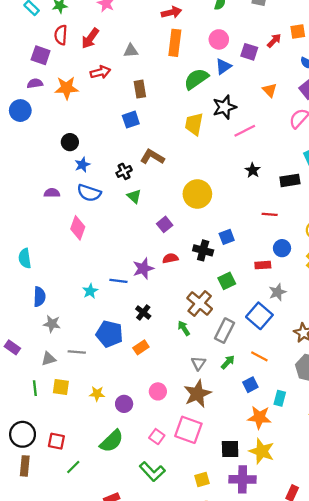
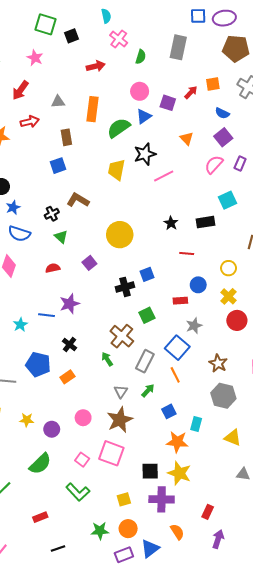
orange rectangle: (175, 43) -> (93, 109), moved
black star: (253, 170) -> (171, 223), moved
black cross: (203, 250) -> (125, 287), turned -30
red semicircle: (170, 258) -> (53, 268), moved
orange line: (259, 356) -> (175, 375), moved, turned 35

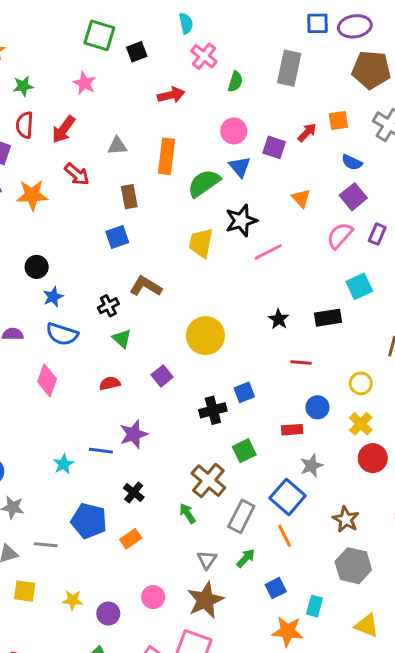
blue triangle: (144, 116) -> (240, 167), turned -35
red arrow: (30, 122) -> (77, 174), turned 54

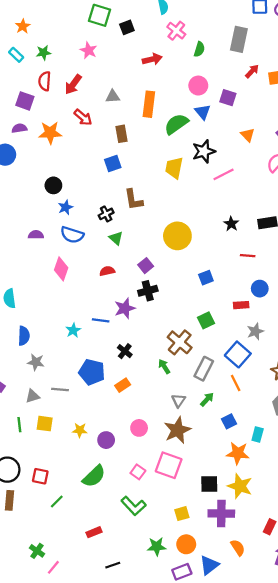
red arrow: (307, 132) -> (252, 71), moved
brown L-shape: (146, 286) -> (134, 200), turned -130
black cross: (213, 410) -> (148, 291), moved

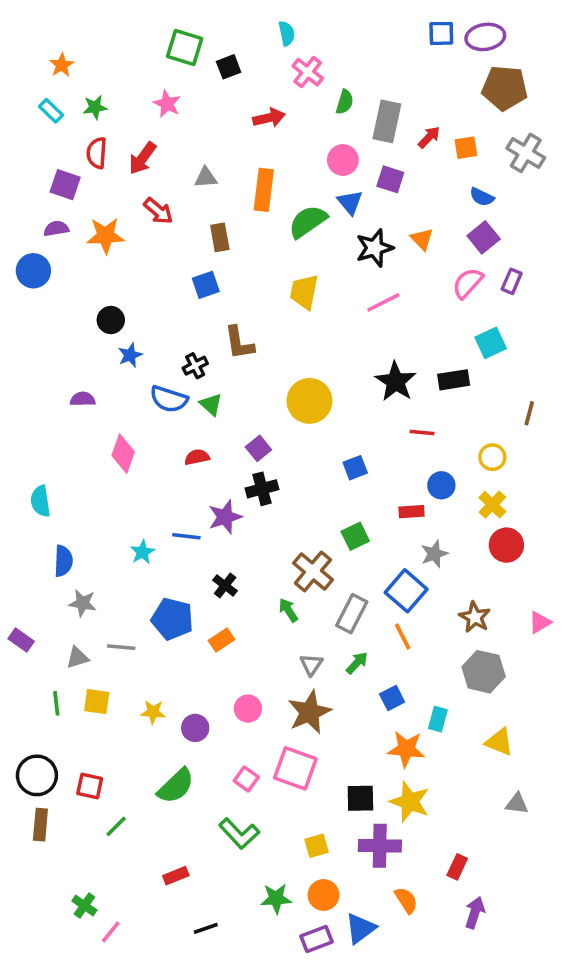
gray rectangle: (239, 39) -> (387, 121), moved
black star: (204, 151) -> (375, 248), moved
black star: (231, 224) -> (396, 382), size x1.6
blue semicircle: (72, 235) -> (169, 399), moved

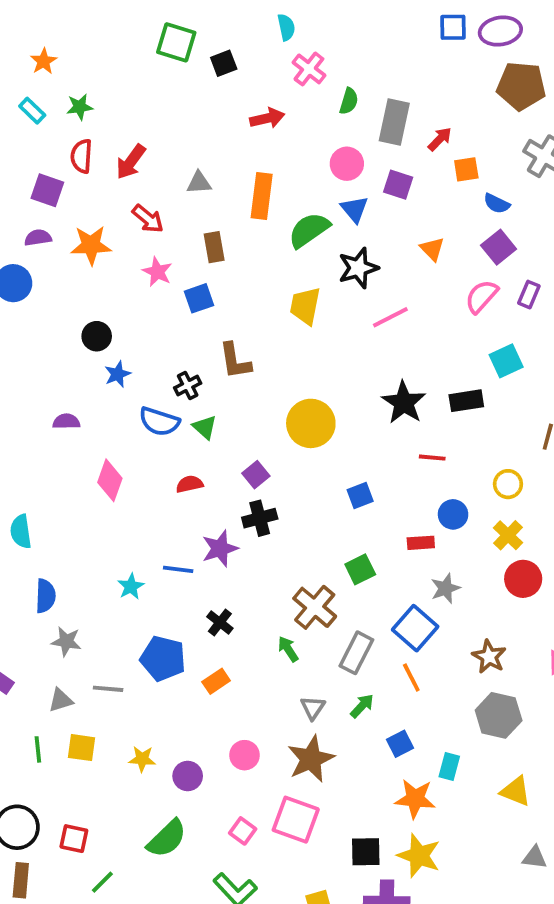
pink star: (167, 104) -> (157, 272), moved
orange square: (466, 148) -> (466, 169), moved
black star: (375, 248) -> (358, 268), moved

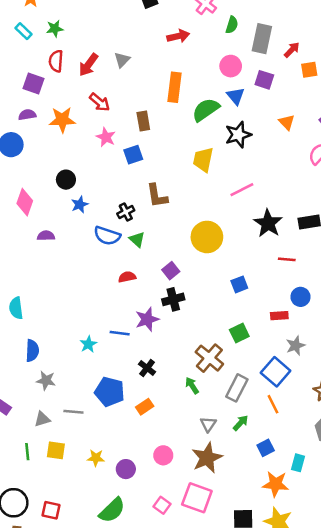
gray triangle: (199, 183) -> (122, 60), moved, turned -42
pink line: (390, 317) -> (242, 190), moved
pink diamond: (110, 480) -> (25, 202), moved

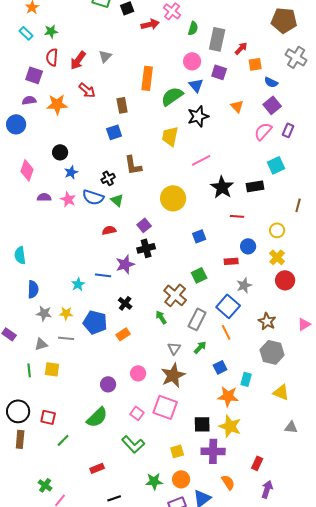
red arrow: (178, 36) -> (150, 24), moved
pink star: (106, 137) -> (68, 199), moved
yellow star: (96, 458) -> (66, 313), moved

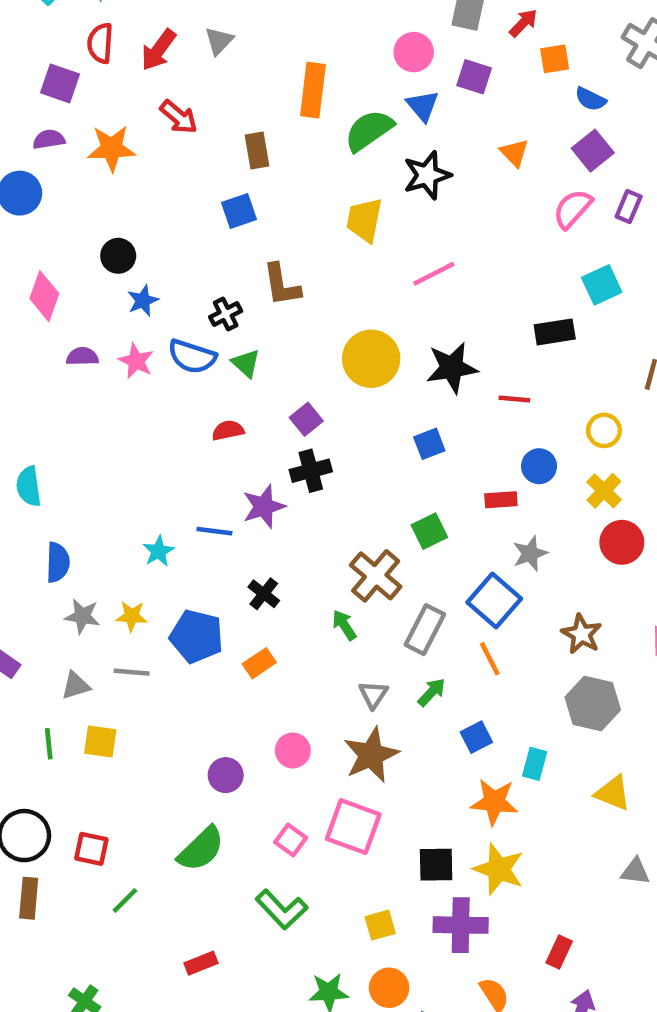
black star: (222, 187) -> (452, 368), moved, turned 30

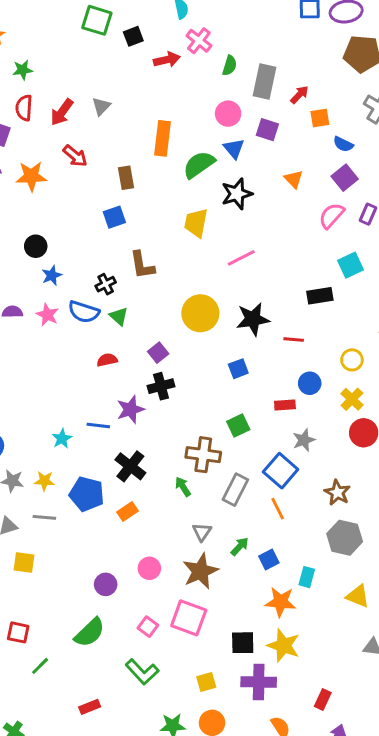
brown cross: (376, 576) -> (203, 455), turned -32
black cross: (264, 594) -> (130, 466), size x1.5
green arrow: (432, 692) -> (240, 546), moved

